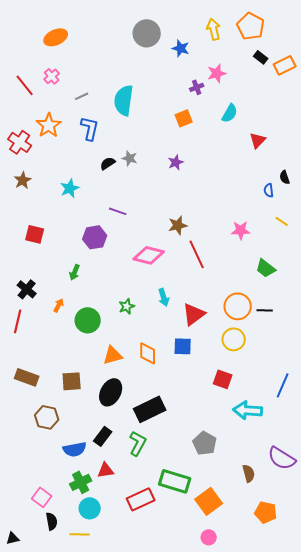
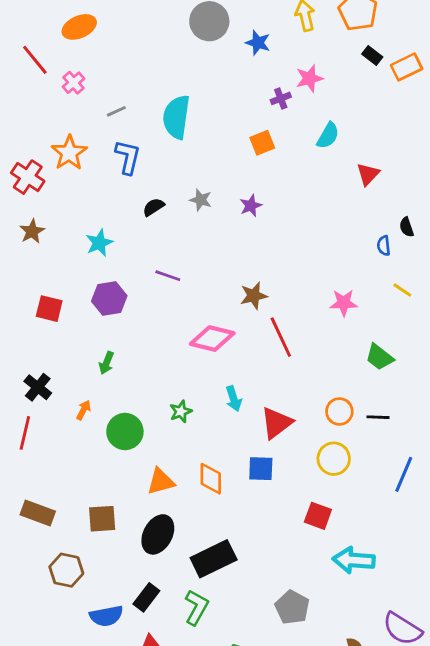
red line: (25, 85) -> (35, 60), moved
gray star: (130, 158) -> (201, 200), moved
purple hexagon: (95, 237) -> (109, 299), moved
orange circle: (238, 306) -> (339, 411), size x0.7
blue line: (283, 385) -> (404, 474), moved

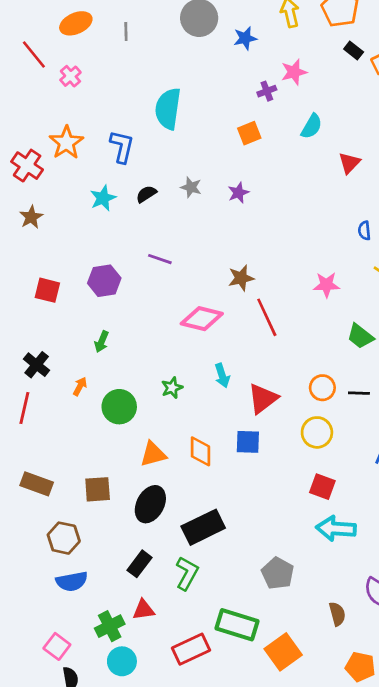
blue star: (258, 43) -> (245, 38), turned -30
gray line: (116, 111) -> (126, 31), moved, turned -66
cyan star: (99, 243) -> (103, 198), moved
red square: (318, 516) -> (322, 487), moved
blue semicircle: (106, 616) -> (72, 581), moved

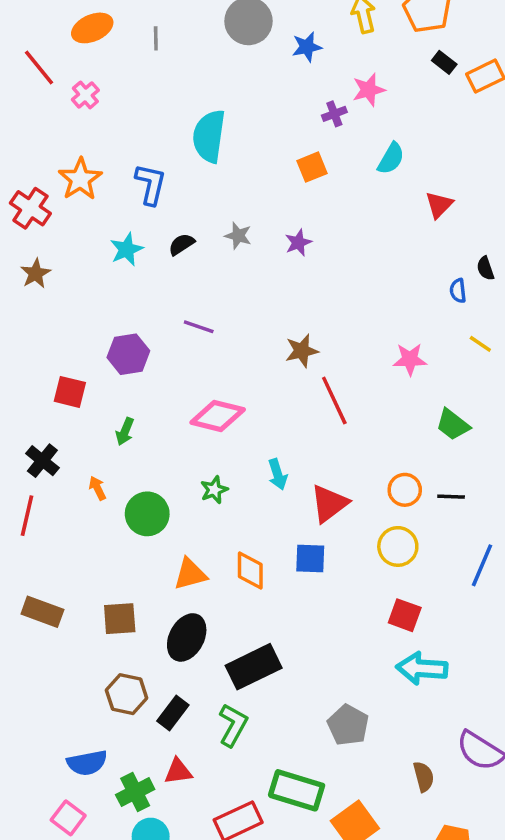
red square: (47, 290) -> (70, 392), moved
pink diamond: (202, 319) -> (218, 416), moved
orange arrow: (80, 386) -> (97, 488), turned -54
brown hexagon: (64, 538) -> (127, 694), moved
blue semicircle: (72, 581) -> (87, 763), moved

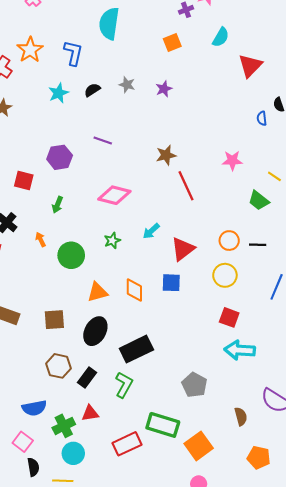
red triangle: (439, 205) -> (250, 66), size x1.4
yellow line: (480, 344) -> (274, 176), moved
cyan arrow: (278, 474) -> (151, 231), turned 66

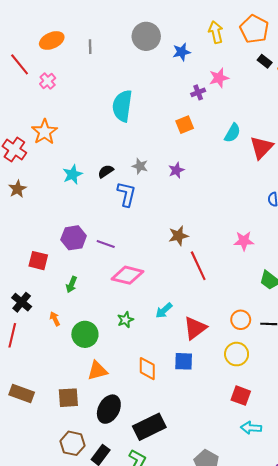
cyan semicircle: (221, 37) -> (232, 133), moved
blue L-shape: (73, 53) -> (126, 194), moved
purple line: (103, 140) -> (106, 244), moved
orange triangle: (98, 292) -> (97, 371), moved
cyan arrow: (240, 350) -> (251, 428), size x0.7

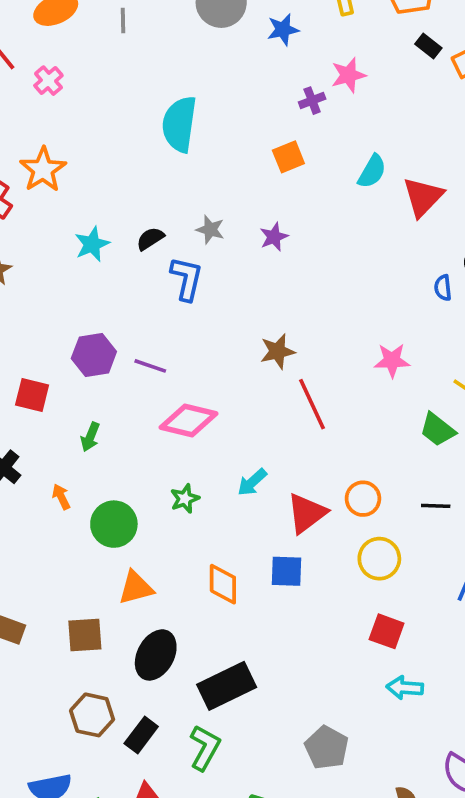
orange circle: (241, 320) -> (363, 499), moved

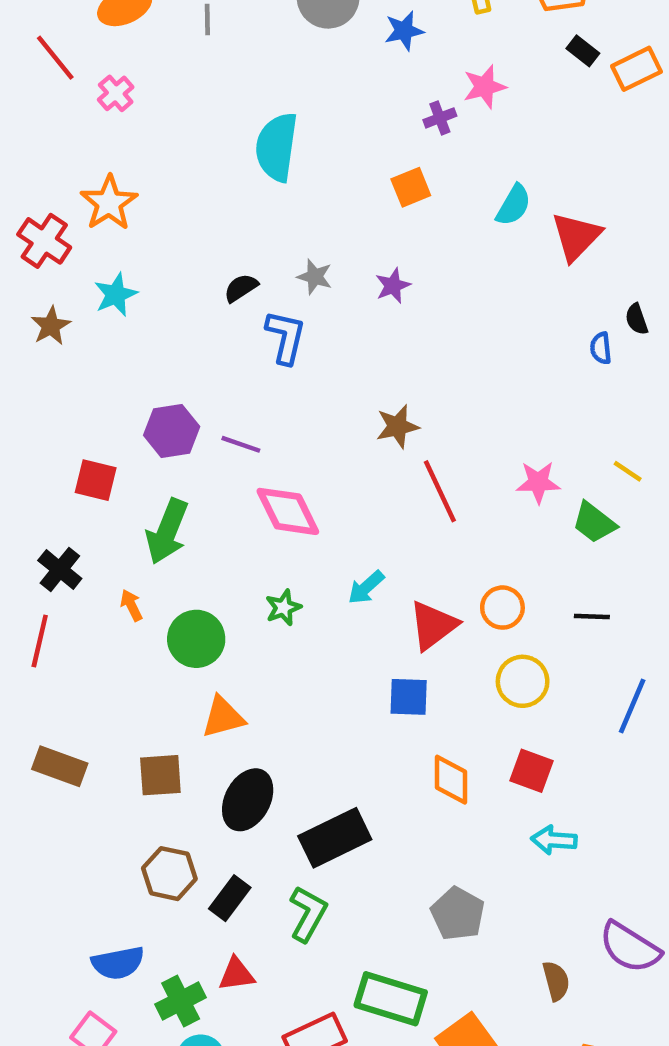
cyan star: (92, 244) -> (116, 295), moved
pink star: (392, 360) -> (538, 482), moved
pink diamond: (188, 420) -> (288, 511), turned 50
green arrow: (90, 437) -> (167, 532), size x1.8
orange diamond: (223, 584) -> (451, 780), moved

